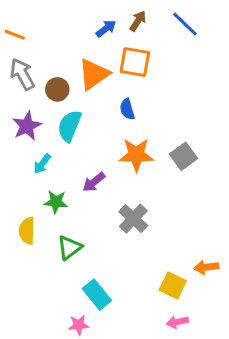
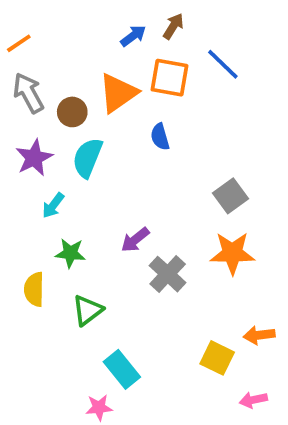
blue line: (185, 24) -> (223, 64), moved
orange line: (15, 35) -> (19, 43), turned -55
orange star: (136, 155) -> (232, 253), moved
purple arrow: (94, 182) -> (135, 240), moved
pink arrow: (177, 322) -> (253, 400), moved

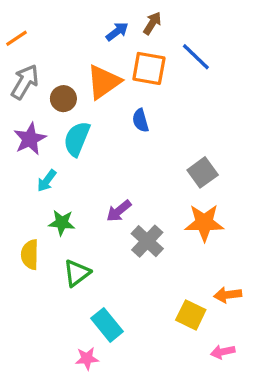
gray arrow: (28, 93) -> (25, 82), turned 60

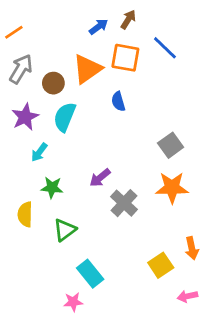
orange arrow: (228, 295) -> (192, 248), turned -95
yellow square: (191, 315) -> (161, 265), turned 30

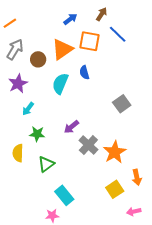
brown arrow: (128, 20) -> (102, 14), moved
cyan semicircle: (65, 117) -> (60, 84), moved
orange star: (172, 188) -> (115, 152), moved, turned -30

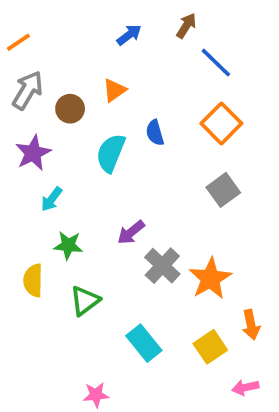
orange square: (89, 41) -> (221, 123), moved, turned 35
orange triangle: (62, 49) -> (114, 90), size x0.6
cyan rectangle: (64, 195) -> (144, 343), moved

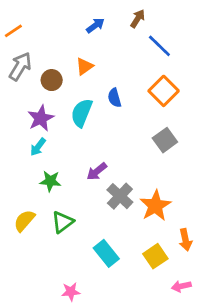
purple star: (33, 153) -> (41, 118), moved
yellow semicircle: (33, 280) -> (24, 221), moved, turned 40

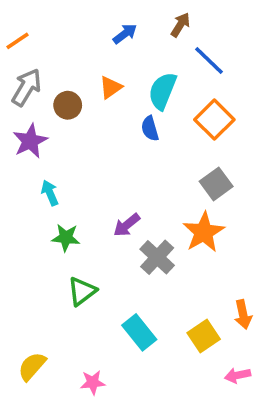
cyan semicircle: (82, 113) -> (162, 91), moved
purple star: (41, 118) -> (30, 141), moved
cyan arrow: (38, 147) -> (50, 193), turned 120
orange star: (155, 206) -> (204, 232), moved
yellow semicircle: (24, 221) -> (32, 366), moved

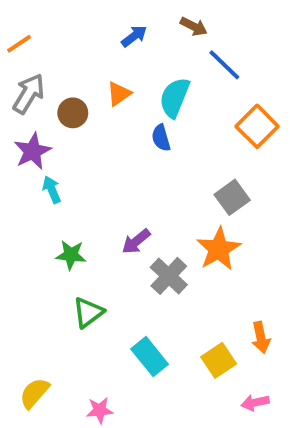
brown arrow: (180, 25) -> (194, 27), turned 85
orange square: (214, 120) -> (257, 126), moved
cyan arrow: (50, 193) -> (52, 190), moved

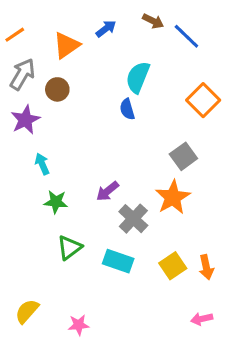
blue line: (224, 65) -> (186, 36), moved
orange triangle: (119, 94) -> (66, 45), moved, size x1.4
cyan arrow: (52, 190) -> (42, 164), moved
cyan rectangle: (150, 357) -> (118, 261), moved, turned -32
yellow square: (219, 360) -> (173, 266), moved

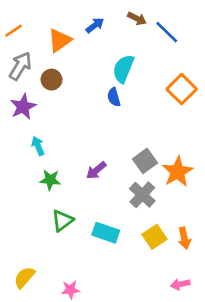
gray square: (183, 156) -> (145, 161), moved
orange star: (173, 197) -> (178, 172), moved
gray cross: (133, 219) -> (142, 195), moved

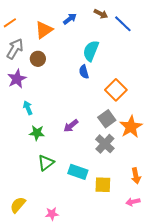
orange square: (182, 89) -> (116, 90), moved
yellow square: (155, 237) -> (103, 185), moved, turned 36
pink arrow: (180, 284) -> (133, 202), moved

